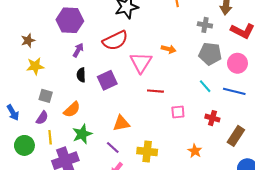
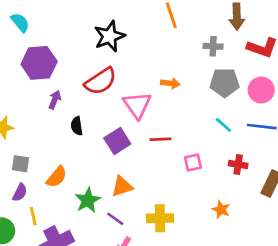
black semicircle: (81, 75) -> (77, 126), moved
purple square: (107, 80) -> (117, 141), moved
green star: (82, 134) -> (88, 200), moved

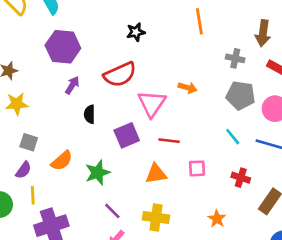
black star: (109, 36) -> (136, 32), size x0.6
orange triangle: (122, 186) -> (156, 174), moved
green star: (88, 200) -> (98, 173), moved

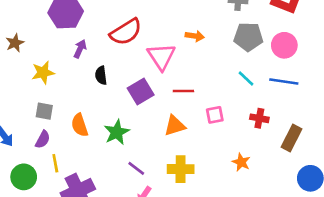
yellow star: (17, 104) -> (43, 73), moved
orange semicircle: (62, 161) -> (80, 125), turned 120

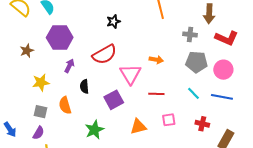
brown star: (15, 43) -> (27, 51), moved
red line: (183, 91) -> (156, 94), moved
orange semicircle: (80, 125) -> (65, 105), moved

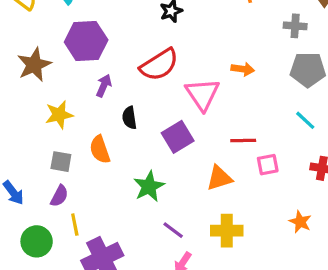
brown star: (27, 51) -> (34, 65), size x1.5
red line: (156, 94) -> (243, 141), moved

